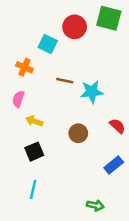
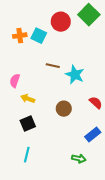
green square: (109, 18) -> (89, 15), turned 30
orange cross: (24, 67) -> (20, 36), moved, turned -32
cyan star: (92, 92) -> (75, 75), turned 30
green arrow: (95, 205) -> (79, 159), moved

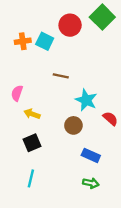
cyan star: (75, 75) -> (86, 100), moved
blue rectangle: (93, 135) -> (91, 155), moved, turned 63

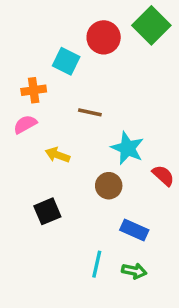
orange cross: (23, 41) -> (34, 90), moved
pink semicircle: (17, 93) -> (25, 124), moved, turned 42
yellow arrow: (32, 114) -> (58, 155), moved
cyan line: (31, 178) -> (97, 264), moved

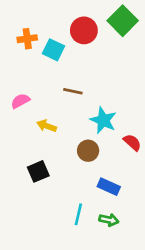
orange cross: (34, 90) -> (27, 39), moved

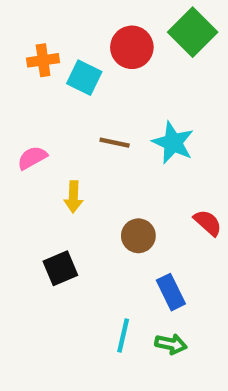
cyan star: (103, 120) -> (173, 143), moved
yellow arrow: (47, 126) -> (73, 197), turned -108
blue rectangle: (109, 187) -> (171, 292), turned 40

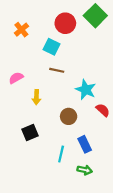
orange cross: (43, 60) -> (21, 30), turned -32
cyan square: (84, 78) -> (51, 47), moved
cyan star: (173, 143) -> (86, 90), moved
cyan line: (123, 335) -> (61, 154), moved

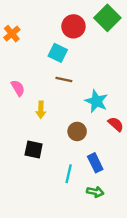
orange cross: (21, 30) -> (12, 34), moved
pink semicircle: (16, 78) -> (18, 88), turned 88
black square: (30, 132) -> (34, 150), turned 35

